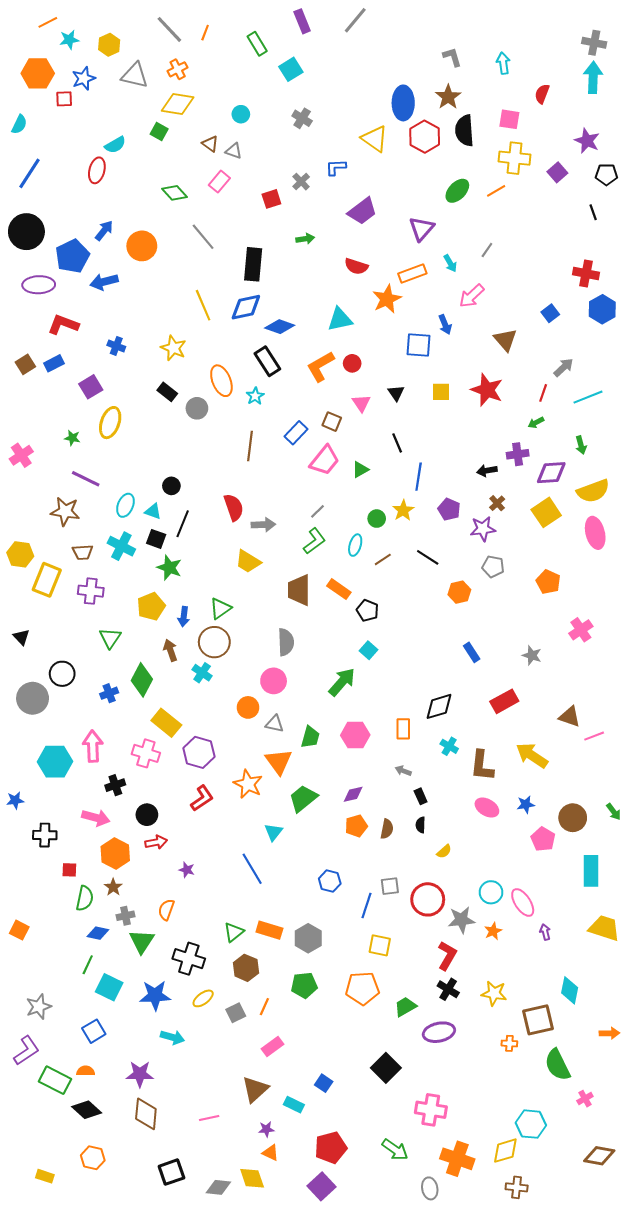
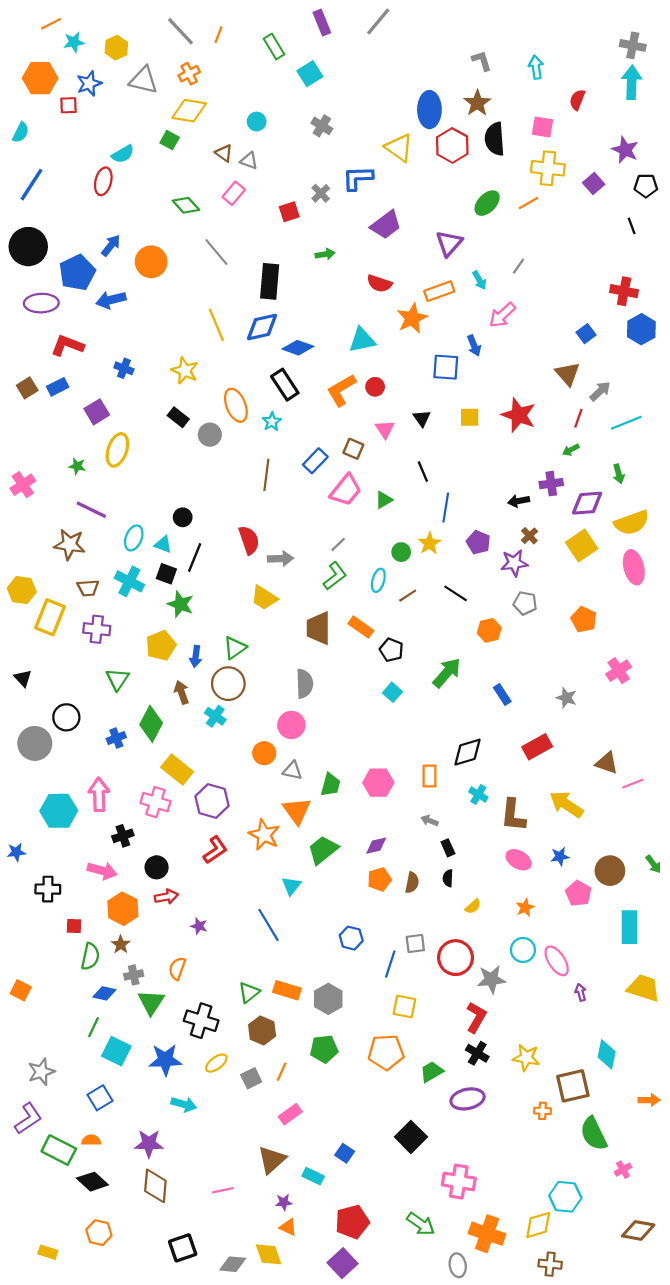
blue L-shape: (336, 167) -> (358, 178), size x1.4
brown triangle: (505, 340) -> (568, 374), moved
green arrow: (342, 682) -> (447, 673), moved
orange star: (493, 931) -> (525, 908), moved

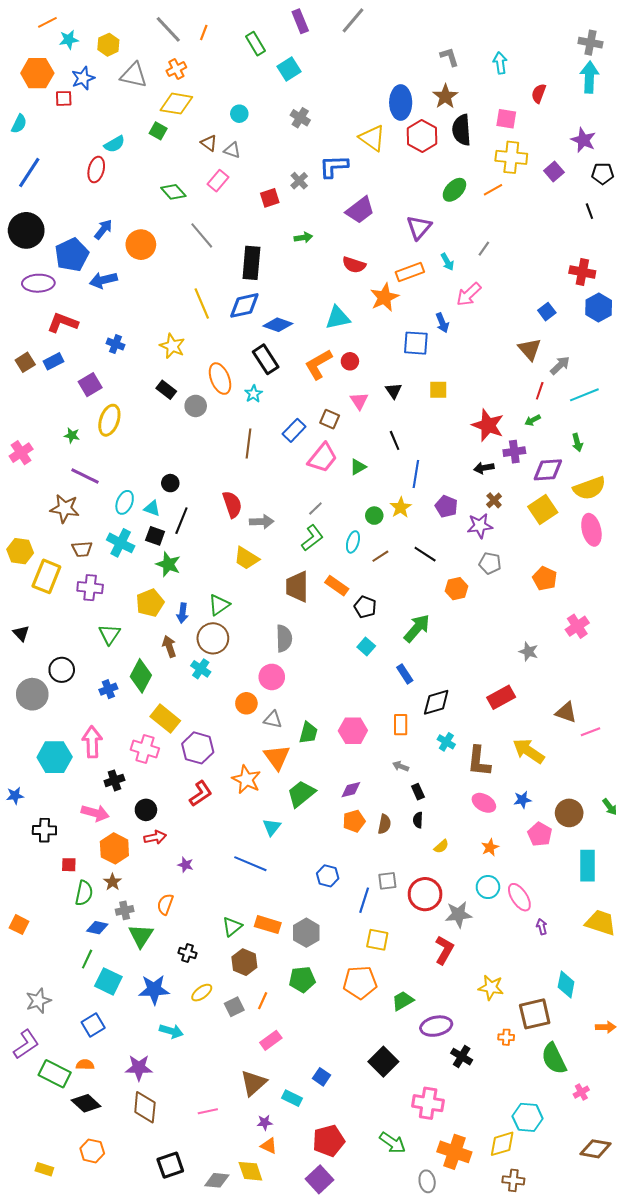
red star: (519, 415) -> (488, 425), moved
blue rectangle: (502, 694) -> (405, 674), moved
blue line: (269, 925) -> (250, 864), turned -36
black cross: (201, 1021) -> (188, 953), size x0.6
black cross: (477, 1053) -> (462, 1057), moved

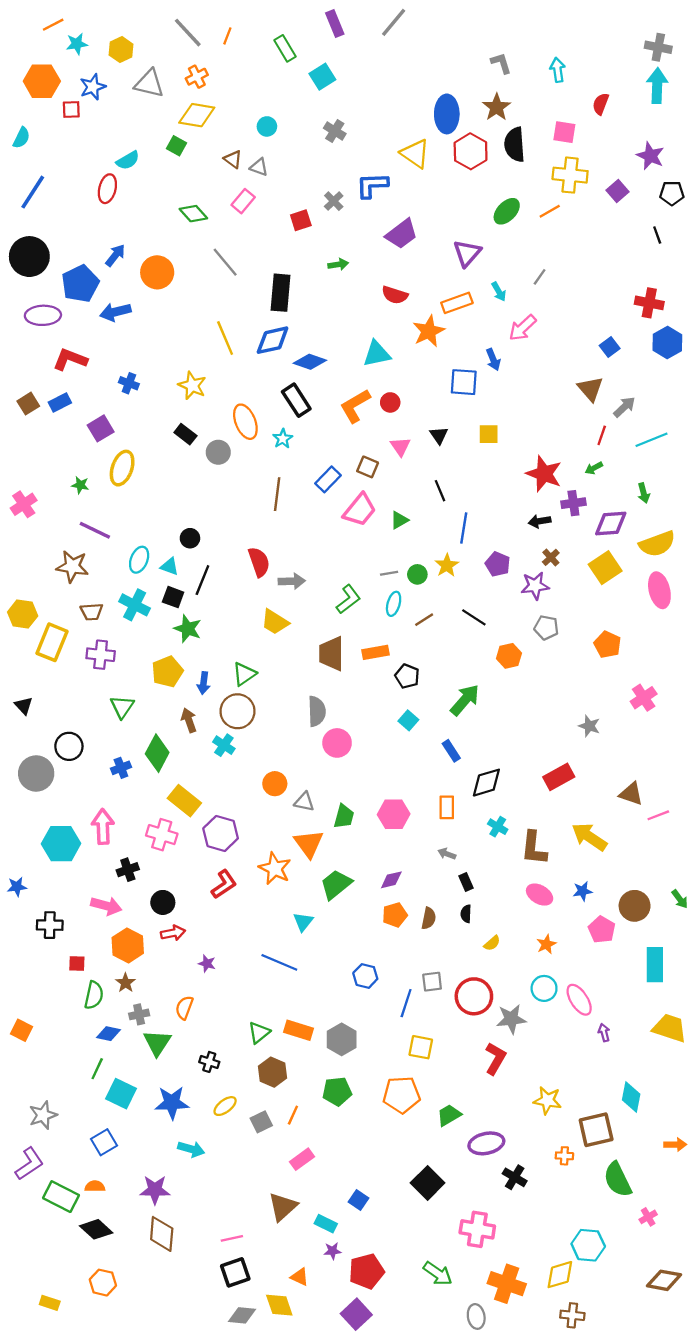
gray line: (315, 508) -> (389, 573), moved, turned 35
orange rectangle: (337, 586) -> (376, 652), turned -45
pink circle: (272, 677) -> (337, 743), moved
purple star: (265, 1122) -> (333, 1251), moved
black square: (170, 1165) -> (235, 1272), moved

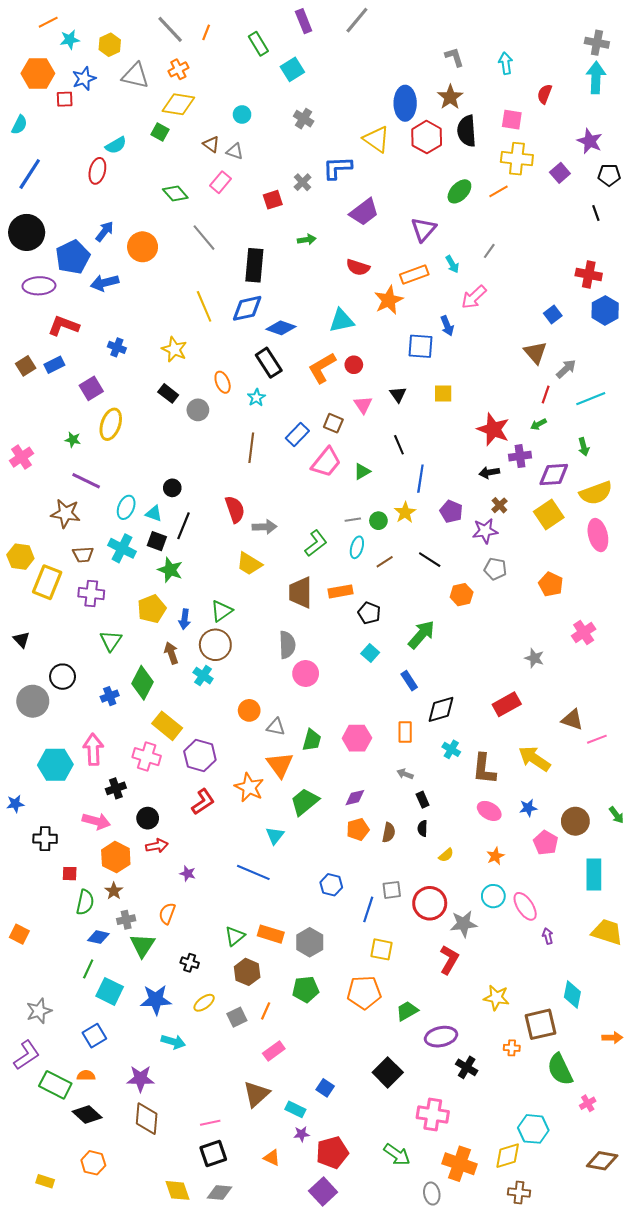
orange ellipse: (245, 422) -> (223, 382), size x0.7
yellow diamond: (279, 1305) -> (177, 1190), moved

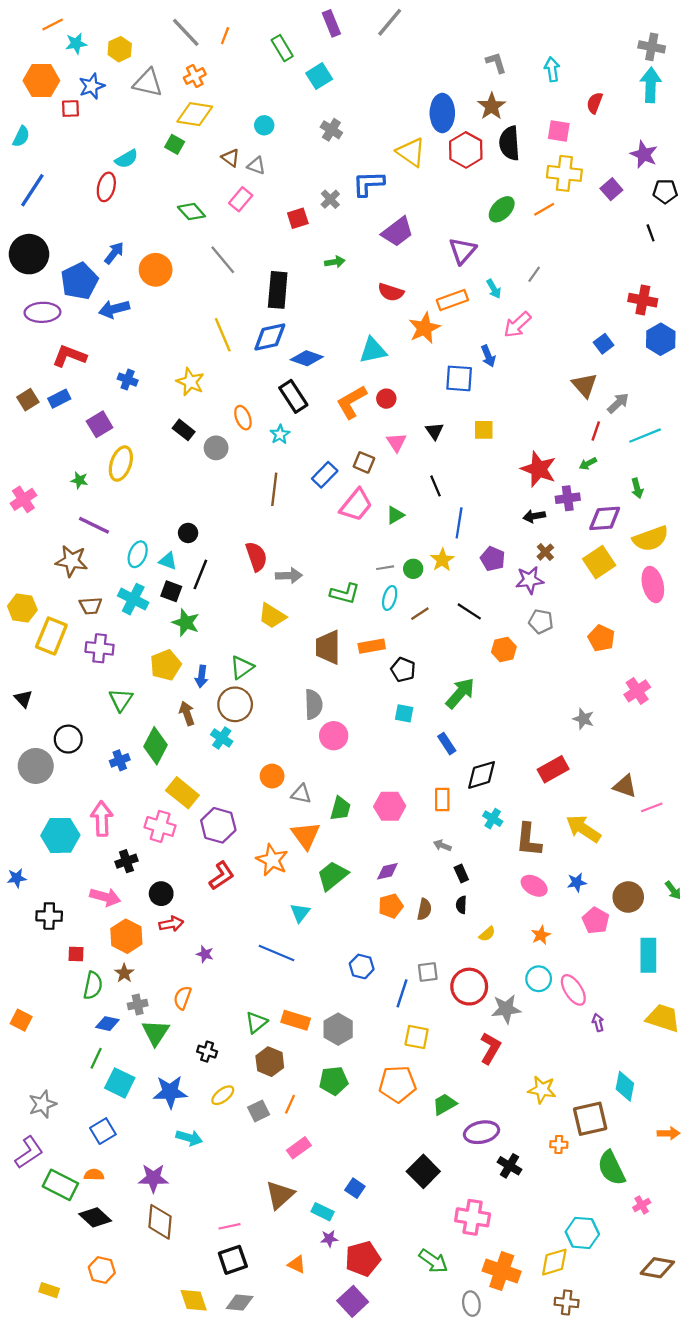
green L-shape: (316, 543) -> (345, 593), turned 52
cyan square: (370, 653) -> (404, 713), turned -30

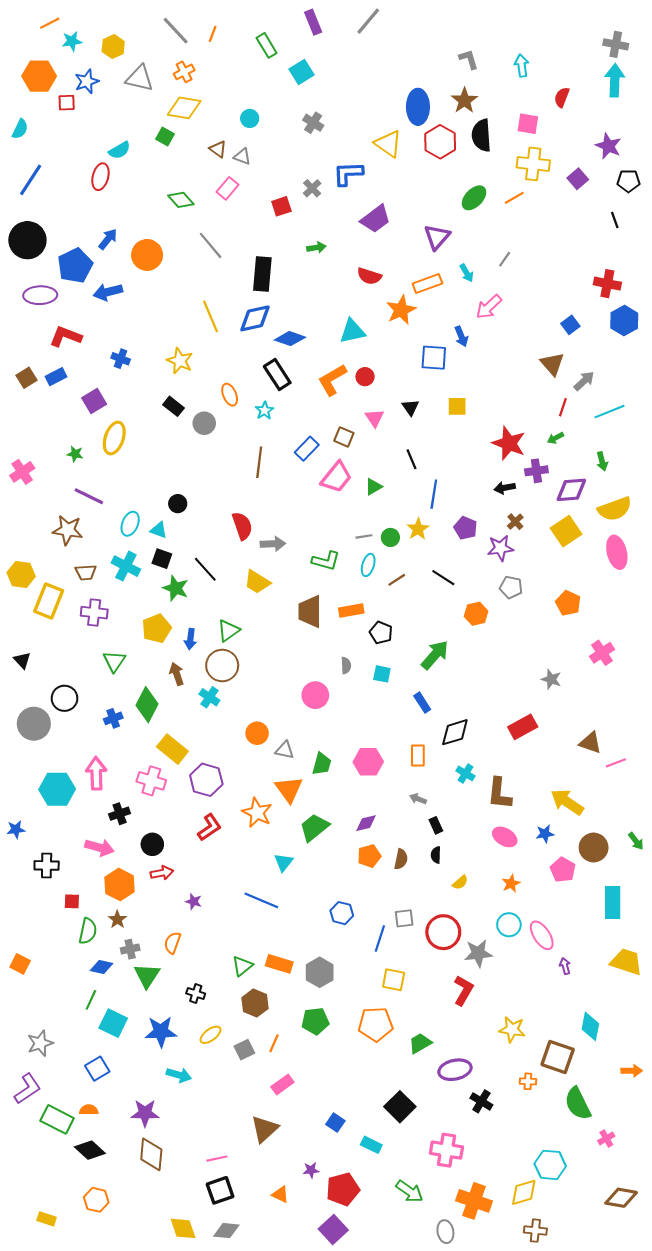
black line: (200, 574) -> (205, 569), moved, turned -64
gray semicircle: (313, 704) -> (346, 666), moved, size x0.6
yellow arrow: (583, 829) -> (567, 802), moved
brown square: (590, 1119) -> (558, 1057), turned 32
cyan rectangle: (322, 1212) -> (371, 1145), moved

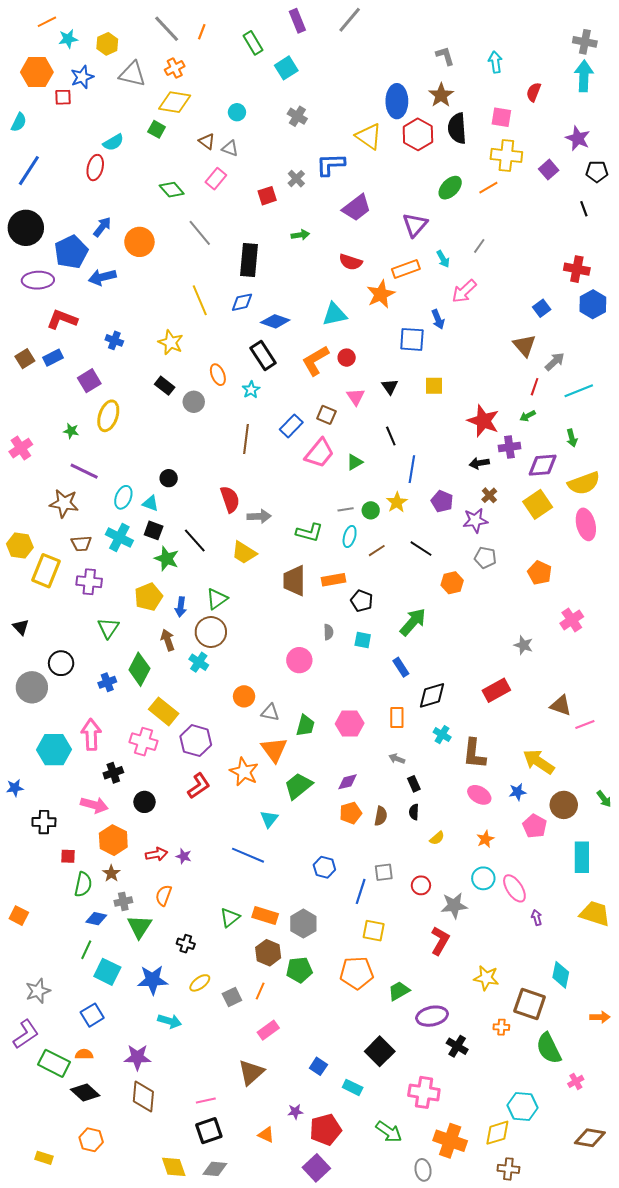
blue diamond: (255, 318) -> (242, 302), size x0.7
red arrow: (162, 873) -> (157, 854), moved
red circle: (443, 932) -> (421, 885), size x0.6
brown hexagon: (255, 1003) -> (268, 953), moved

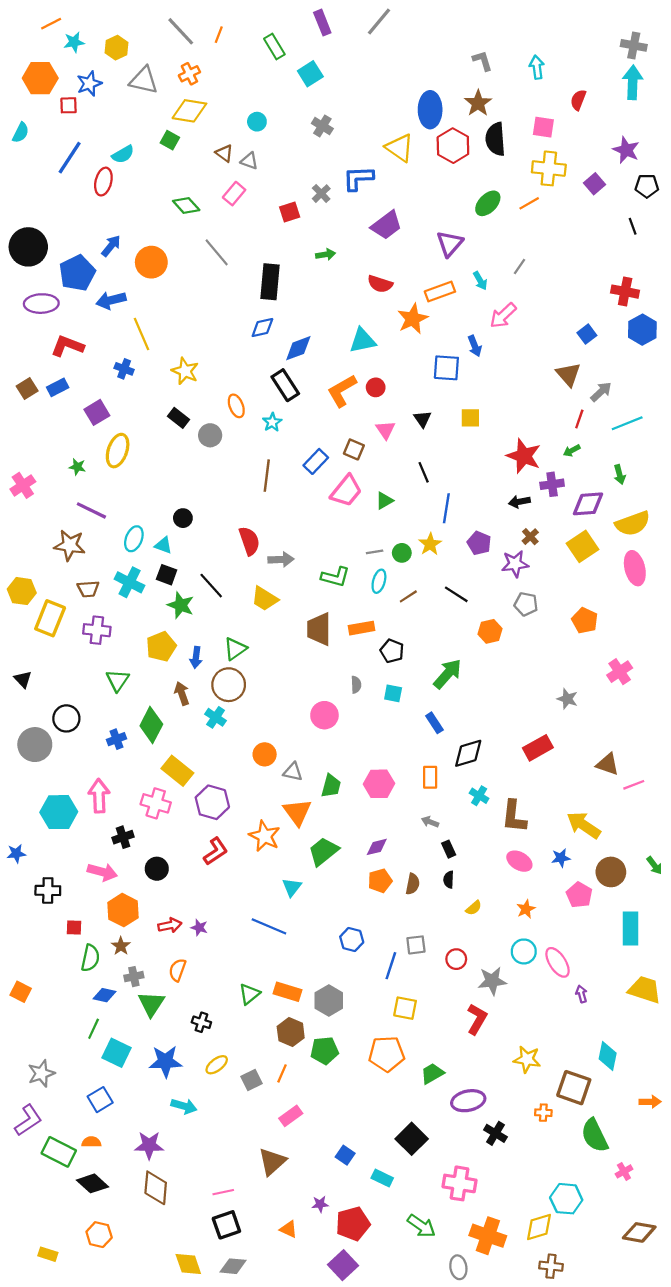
blue line: (29, 171) -> (70, 158), moved
yellow line: (200, 300) -> (142, 334), moved
blue diamond: (275, 321) -> (298, 348), turned -40

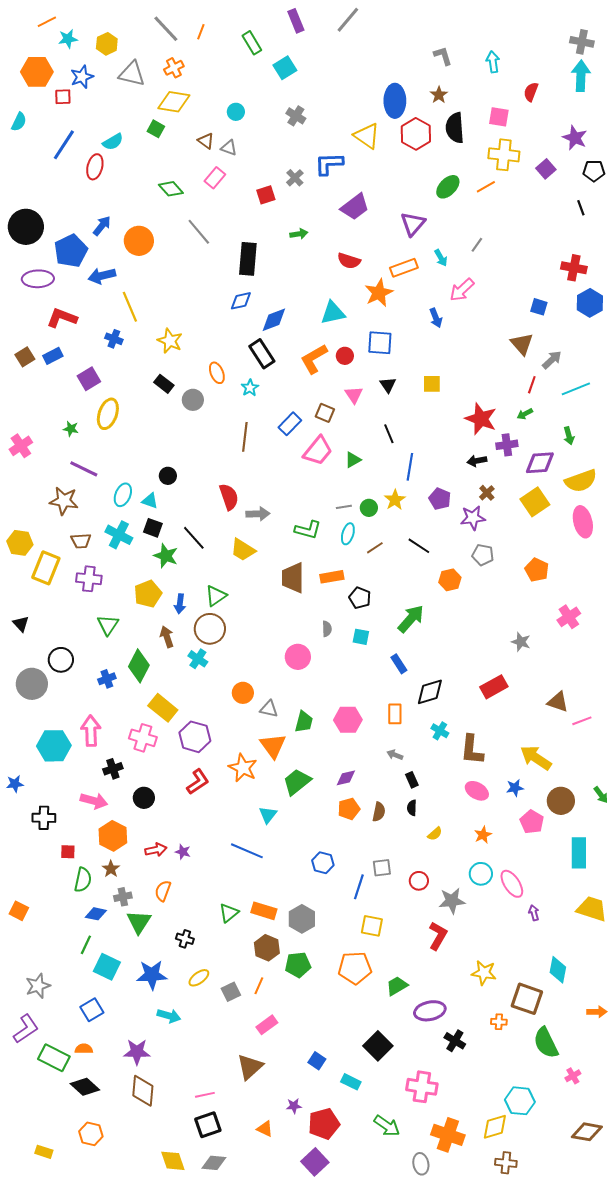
brown star: (478, 103) -> (439, 95), size x0.7
blue square: (587, 334) -> (539, 307), turned -36
blue square: (446, 368) -> (380, 343), moved

